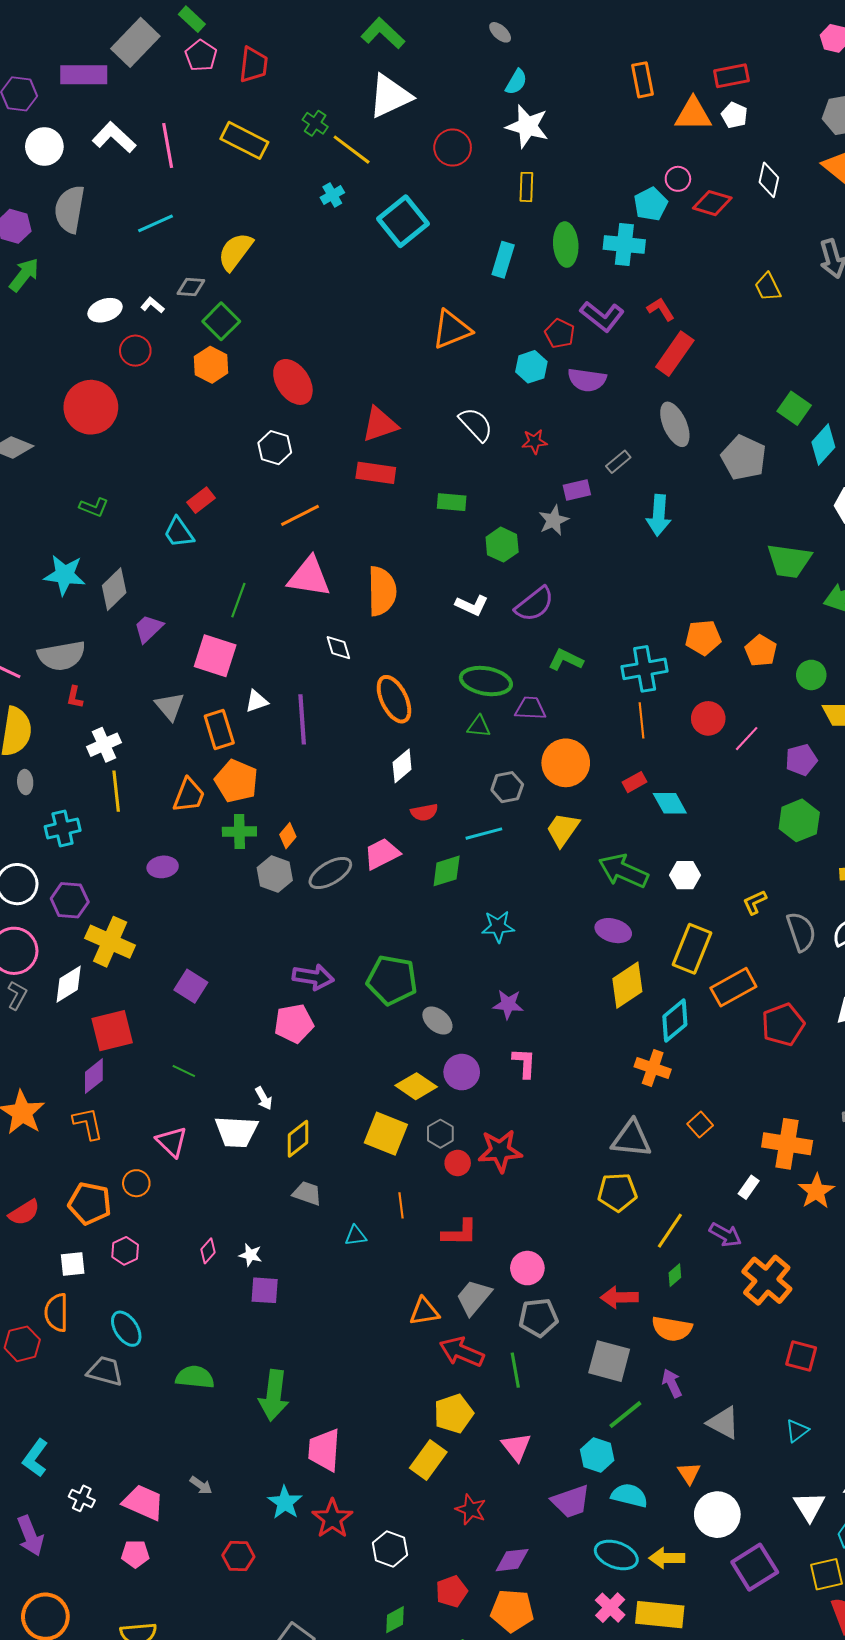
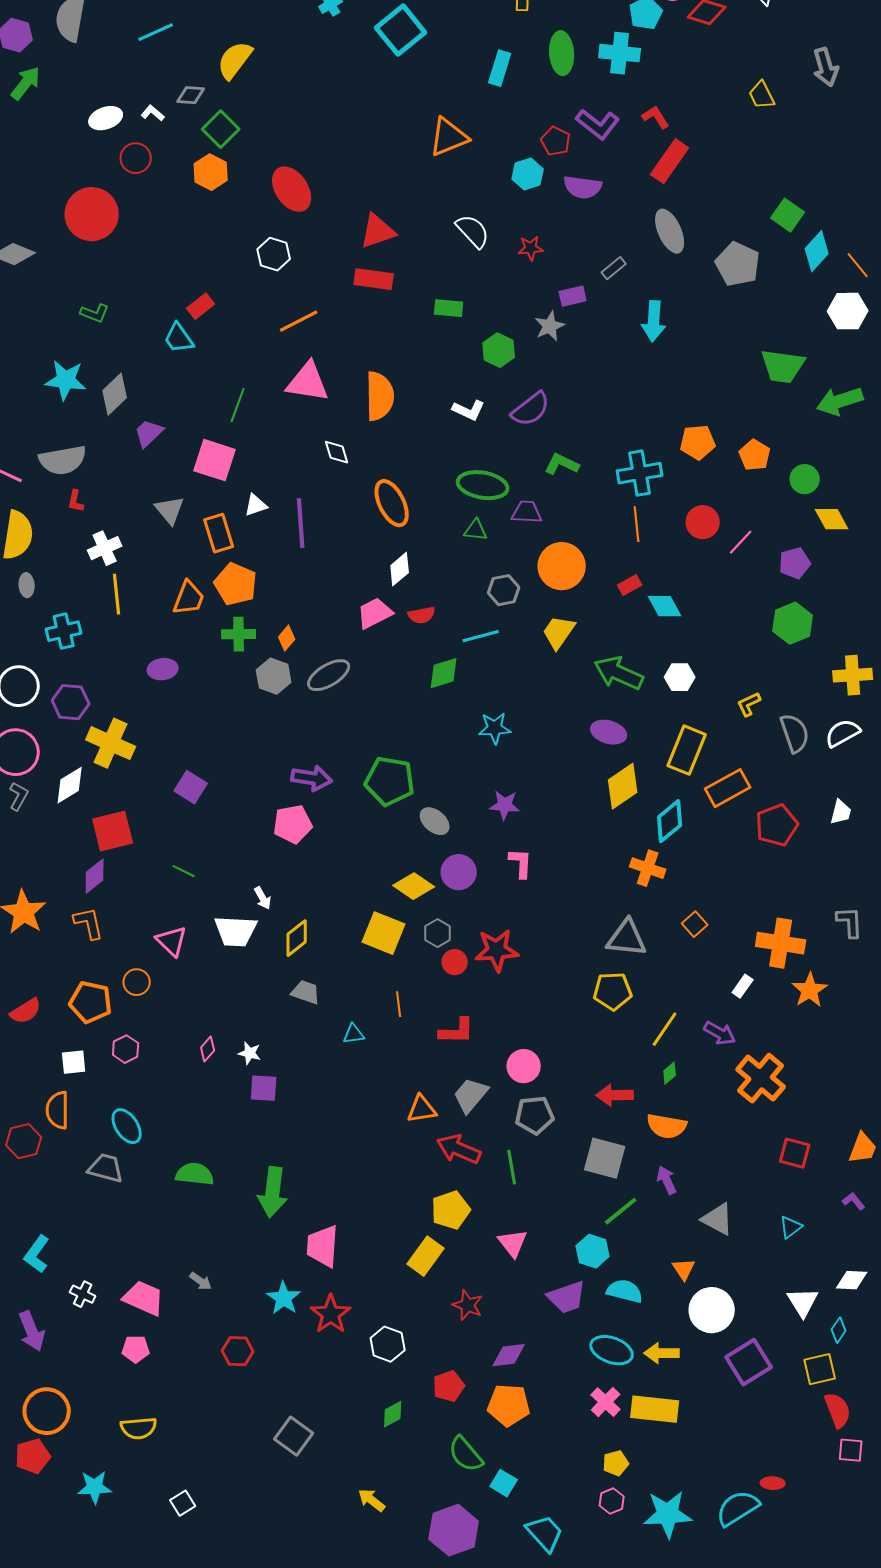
pink trapezoid: (382, 854) -> (375, 613), moved

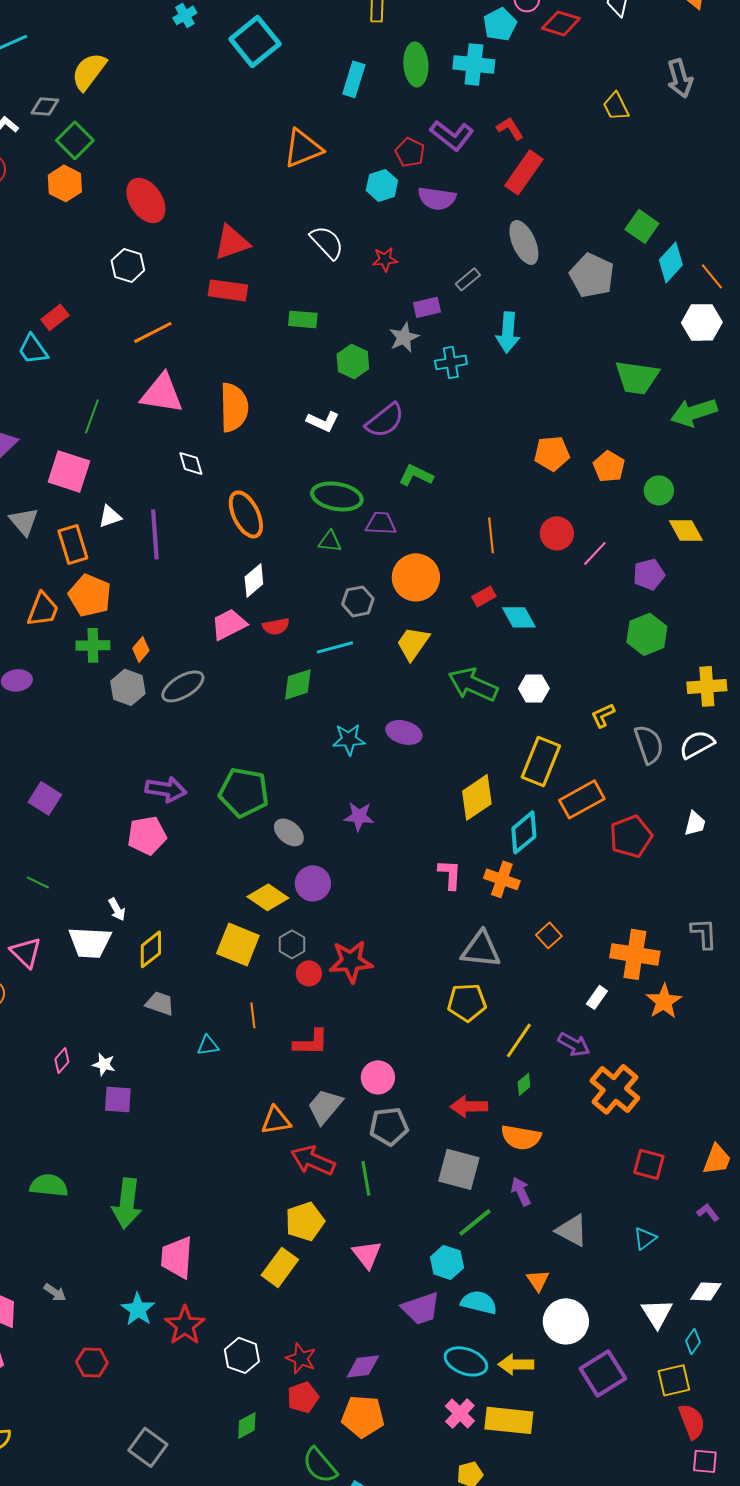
cyan cross: (640, 473) -> (451, 362), moved, size x0.7
purple ellipse: (609, 732) -> (404, 732), moved
pink L-shape: (521, 863) -> (450, 874), moved
red star: (468, 1305) -> (301, 1358), moved

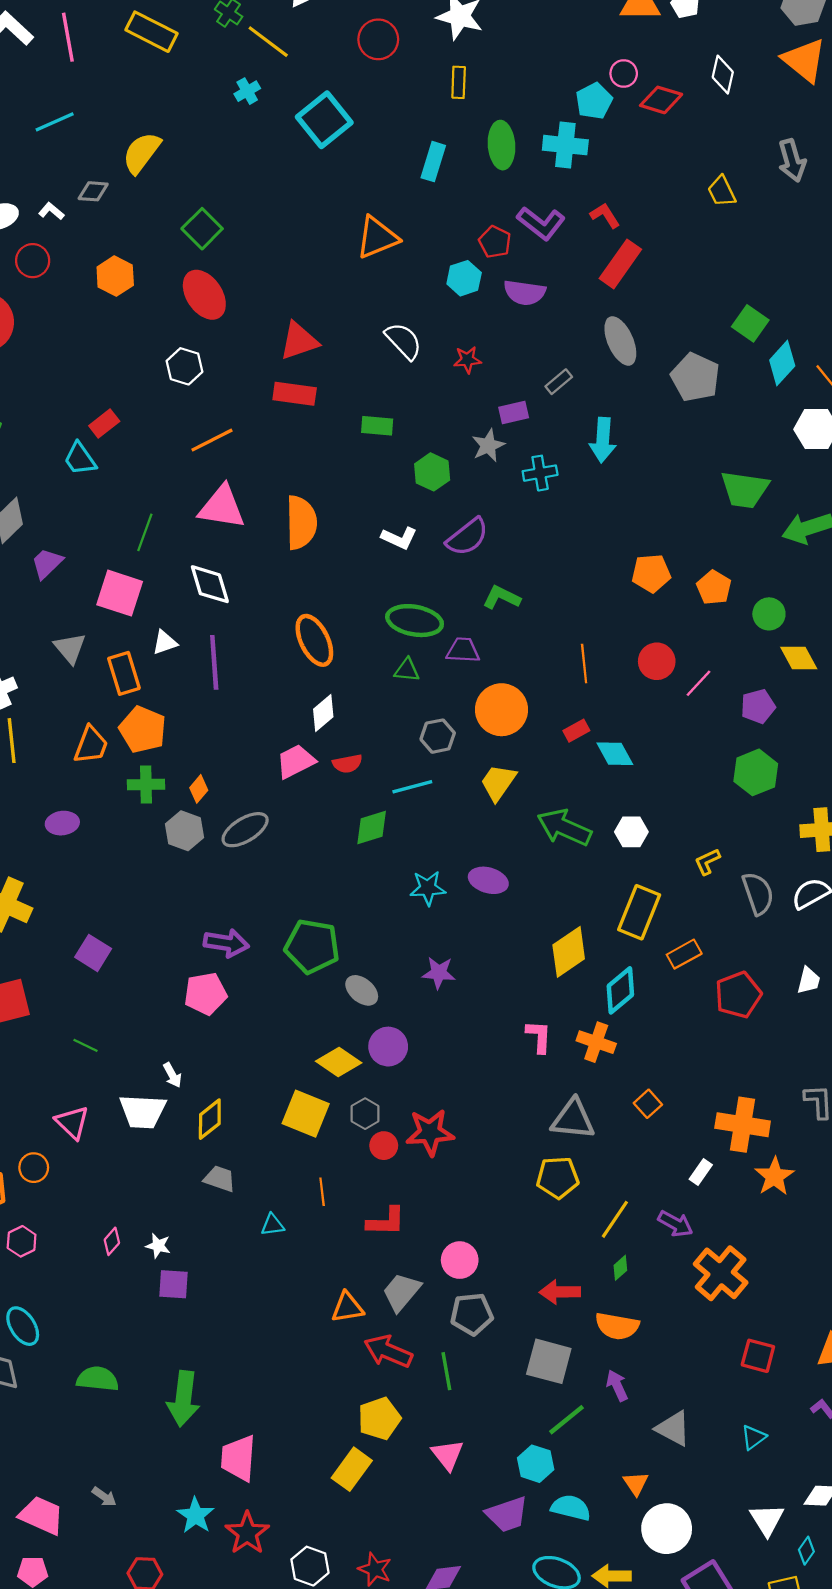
green square: (75, 140) -> (202, 229), moved
white diamond: (191, 463) -> (210, 584), moved, size x1.5
orange rectangle: (582, 799) -> (684, 954), size x0.7

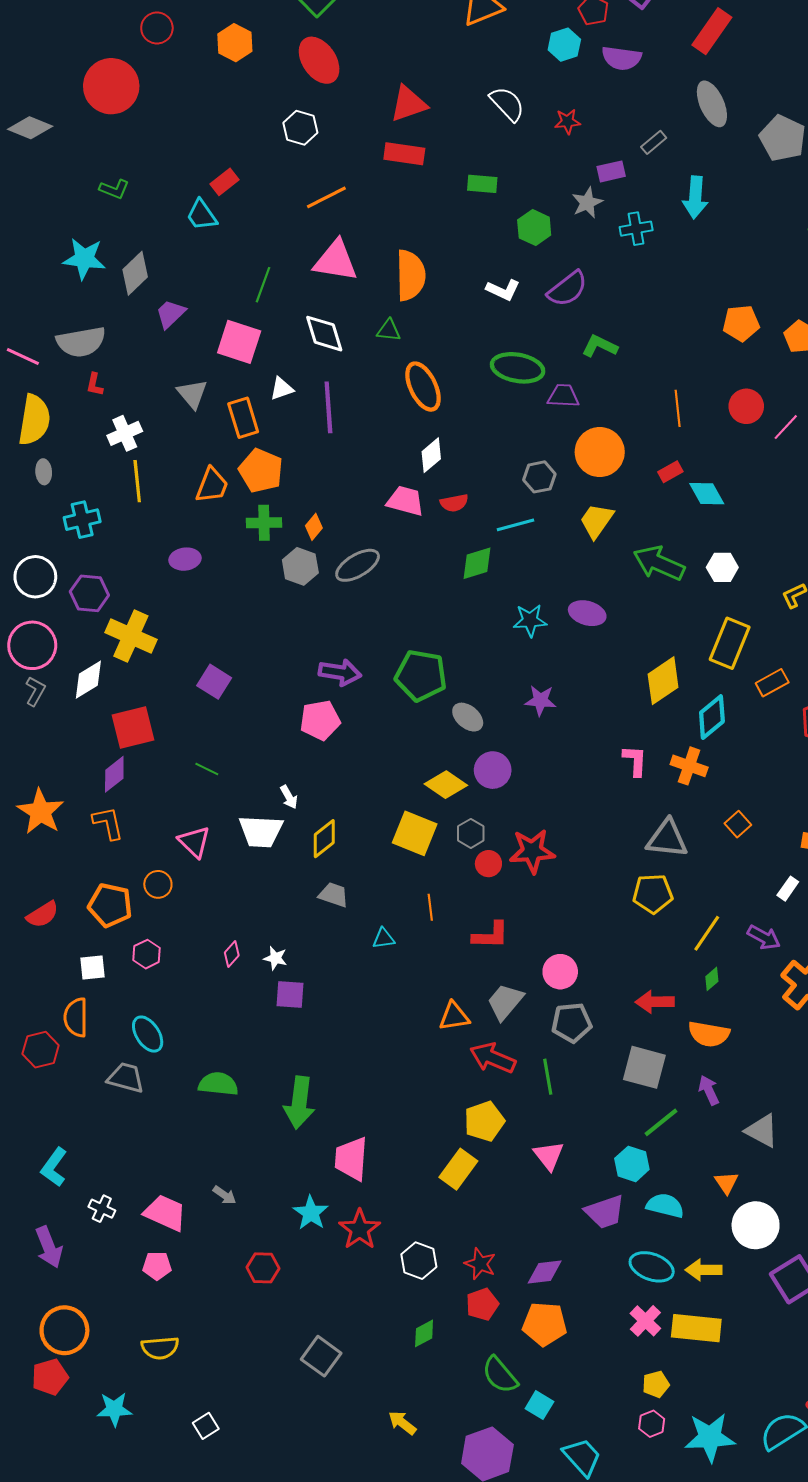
green triangle: (407, 670) -> (389, 330), moved
pink trapezoid: (296, 761) -> (405, 501), turned 42

